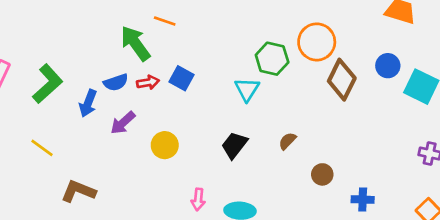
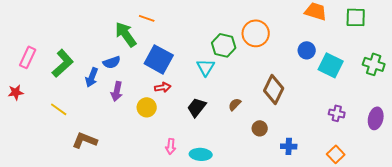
blue square: (181, 78) -> (159, 59), size x1.6
brown diamond: (342, 80) -> (274, 89), moved
red arrow: (148, 82) -> (163, 87), moved
purple arrow: (123, 123) -> (117, 91), turned -36

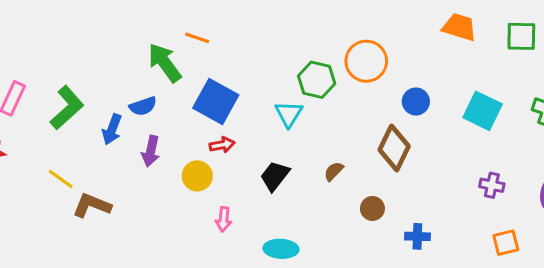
blue circle: (307, 50) -> (416, 101), moved
brown L-shape: (85, 140) -> (92, 205), moved
pink arrow: (171, 146) -> (224, 219), moved
orange square: (336, 154) -> (506, 243), moved, turned 30

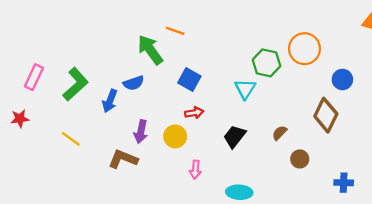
blue square: (216, 101) -> (189, 79), size x0.7
purple arrow: (151, 151) -> (141, 132), moved
brown L-shape: (92, 205) -> (123, 159), moved
brown circle: (372, 208) -> (300, 159), moved

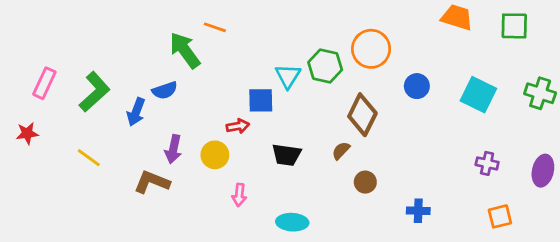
blue square: (189, 79) -> (261, 100), moved, turned -30
cyan triangle: (245, 89) -> (288, 76), moved
brown diamond: (326, 115) -> (362, 115), moved
black trapezoid: (234, 136) -> (287, 155), turned -120

